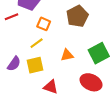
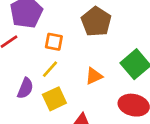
purple semicircle: (14, 64) -> (25, 88), moved

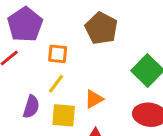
orange triangle: (94, 76) -> (94, 99), moved
yellow square: (54, 99) -> (64, 115), turned 35

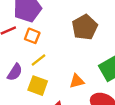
orange square: (58, 54) -> (32, 36), moved
orange triangle: (94, 99) -> (77, 81), moved

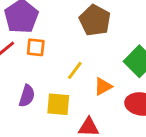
yellow line: (39, 60) -> (75, 70), moved

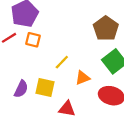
brown pentagon: (95, 20) -> (106, 28), moved
purple semicircle: (27, 96) -> (21, 89), moved

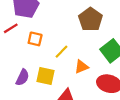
brown pentagon: (106, 28) -> (91, 19), moved
orange square: (33, 40) -> (35, 39), moved

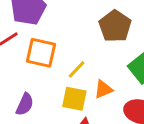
orange square: (35, 39) -> (41, 53), size x1.5
yellow square: (45, 76) -> (74, 99), moved

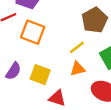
yellow line: (77, 69) -> (77, 47), moved
yellow square: (74, 99) -> (40, 75), moved

